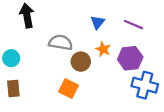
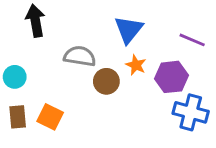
blue triangle: (98, 22) -> (129, 30), size x1.5
purple line: (134, 25) -> (192, 40), moved
orange square: (68, 89) -> (50, 117), moved

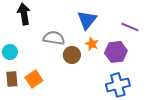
blue cross: (191, 112) -> (118, 85), moved, turned -30
orange square: (50, 117) -> (34, 79), turned 30

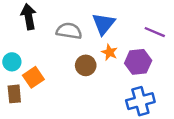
gray semicircle: (54, 38) -> (69, 31), moved
orange square: (34, 79) -> (33, 77), moved

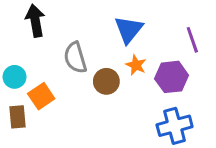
gray semicircle: (69, 31) -> (75, 58), moved, turned -115
purple line: (155, 32) -> (192, 40), turned 48

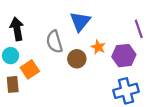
black arrow: (35, 21) -> (17, 29), moved
blue triangle: (129, 30) -> (80, 21), moved

